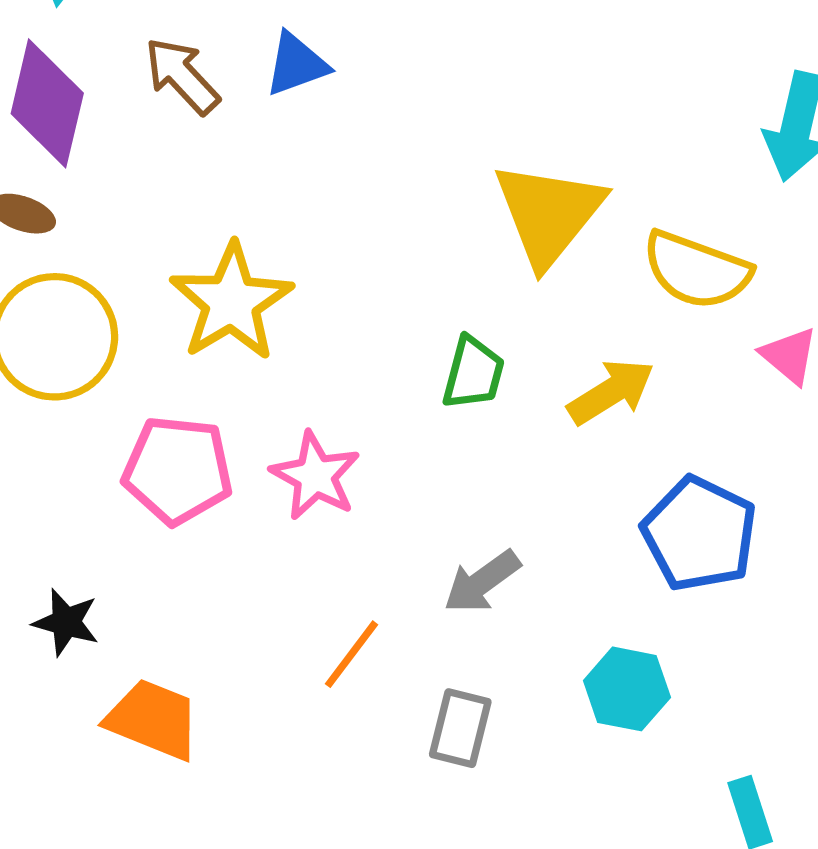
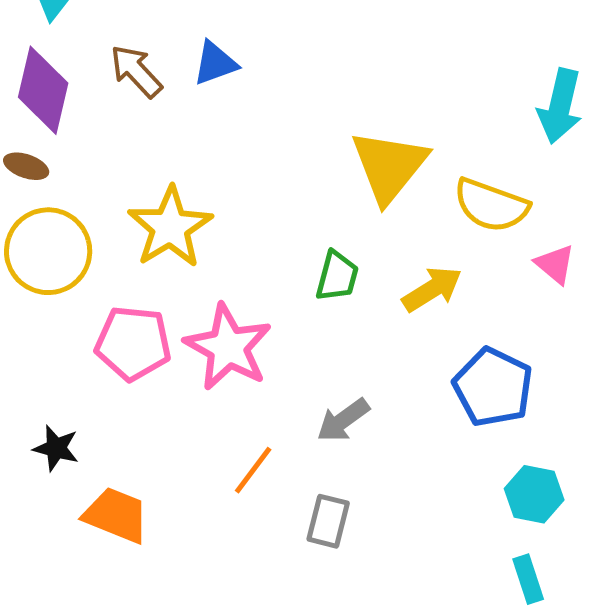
pink star: (315, 476) -> (228, 347), size x1.4
cyan hexagon: (627, 689) -> (534, 494), moved

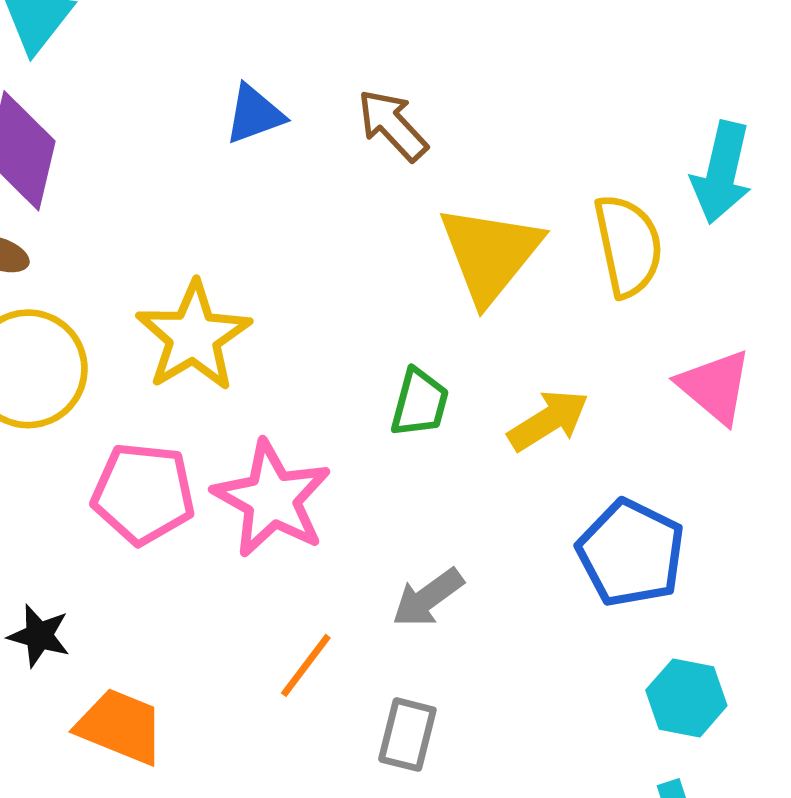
brown arrow: (136, 71) -> (393, 125), moved
yellow semicircle: (491, 205) -> (628, 246), moved, turned -122
pink triangle: (555, 264) -> (715, 386), size x1.4

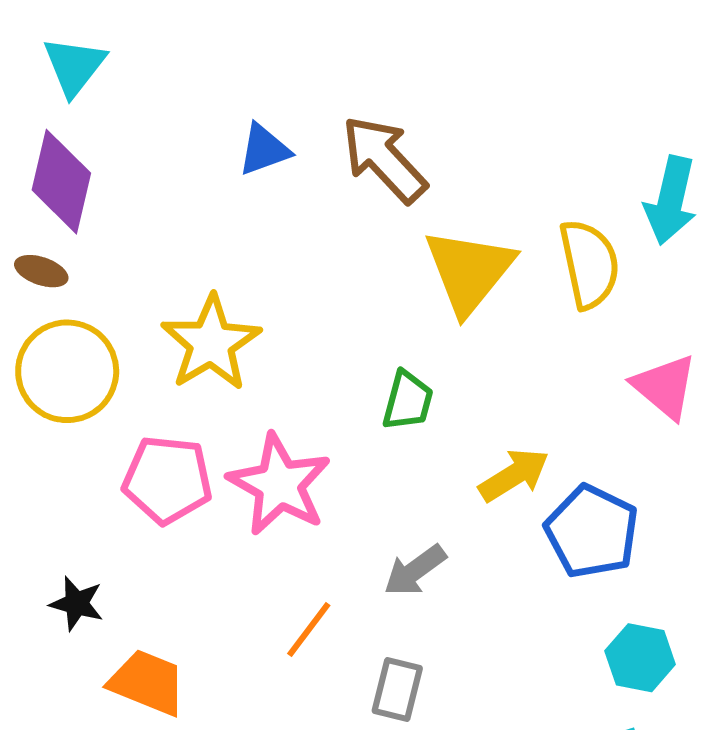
brown arrow: (393, 125) -> (384, 159), size x1.4
yellow arrow: (548, 420) -> (514, 475), moved

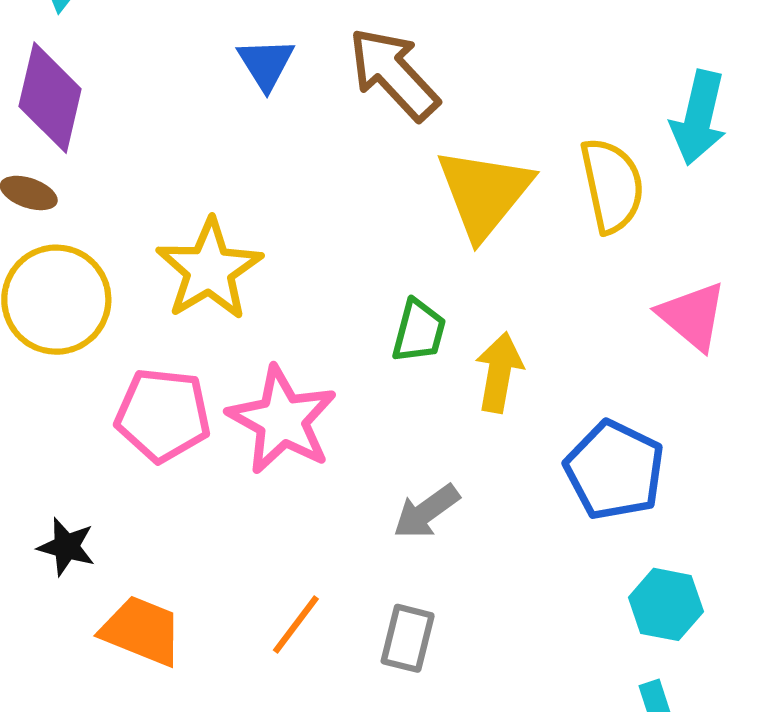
blue triangle: (264, 150) -> (266, 64), turned -42
yellow arrow: (514, 475) -> (499, 372), moved, turned -48
orange line: (309, 629) -> (296, 625), moved

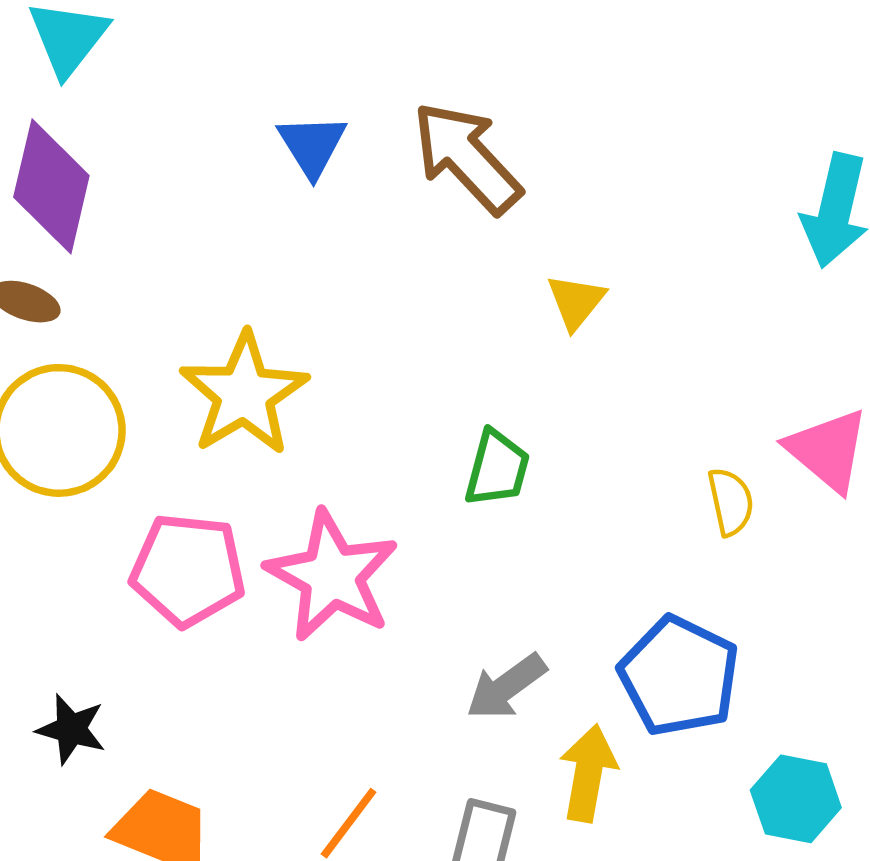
yellow semicircle: (612, 185) -> (731, 502), moved, size x0.6
yellow triangle: (484, 193) -> (576, 302), size x0.5
yellow arrow: (499, 372) -> (588, 773), moved
blue pentagon: (615, 470) -> (679, 676), moved

